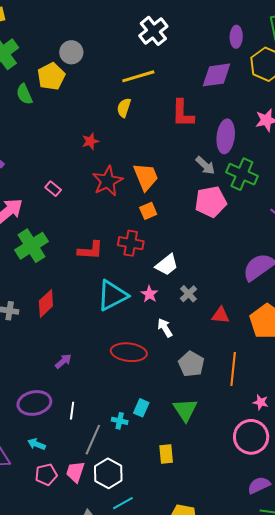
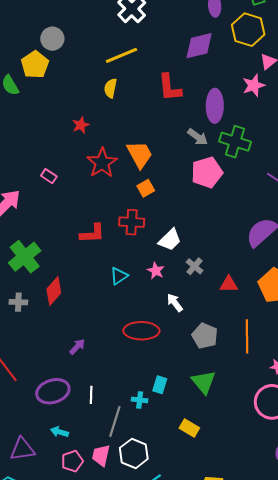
green cross: (31, 246) -> (25, 257), moved
cyan triangle: (112, 295) -> (119, 276), size x0.6
yellow rectangle: (166, 454) -> (189, 428), turned -48

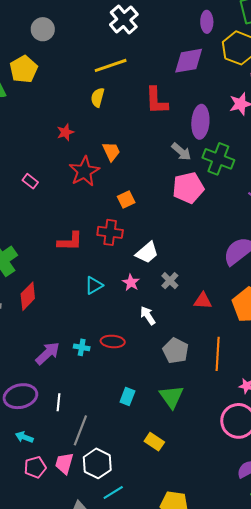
gray circle: (52, 39) -> (43, 29), moved
orange trapezoid: (140, 154) -> (111, 151), moved, size x0.7
red ellipse: (141, 331) -> (113, 341), size x0.7
purple arrow: (77, 347) -> (48, 353), size x1.5
cyan cross: (140, 400) -> (82, 347), moved

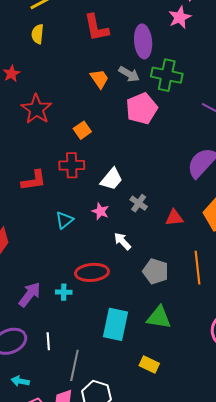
orange trapezoid: (111, 151) -> (99, 79), moved
red ellipse: (113, 341) -> (92, 272), size x1.4
cyan cross: (82, 347) -> (64, 292), moved
cyan rectangle: (127, 397) -> (115, 324), size x1.8
green triangle: (171, 397) -> (159, 317), turned -36

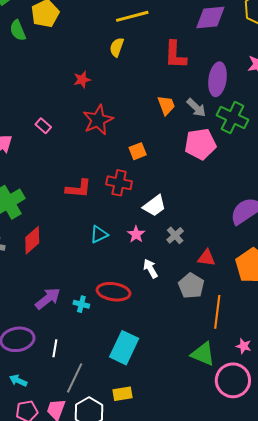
gray pentagon: (156, 271) -> (191, 286), moved
green triangle: (159, 317) -> (203, 354), moved
yellow rectangle: (149, 365) -> (123, 394), moved, turned -48

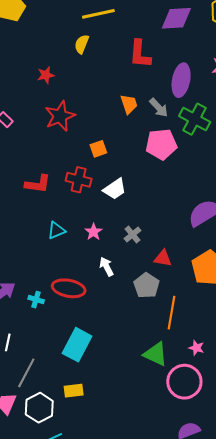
white trapezoid: (154, 206) -> (115, 189), moved

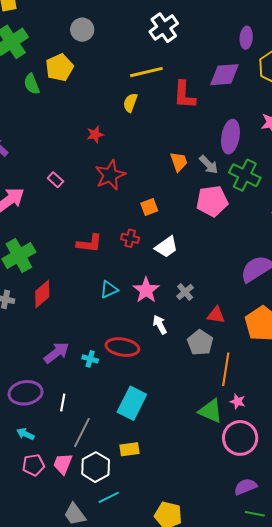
red L-shape: (140, 54) -> (184, 95), moved
red cross: (79, 180) -> (130, 238), size x0.7
pink star: (94, 232) -> (146, 290), size x1.5
pink star: (196, 348) -> (238, 402), moved

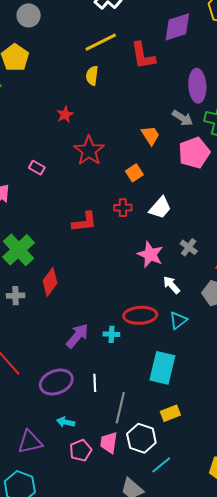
orange trapezoid: (179, 162) -> (150, 135), moved
cyan triangle: (109, 289) -> (178, 320), moved

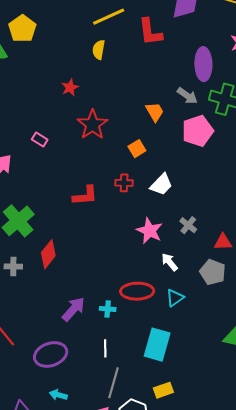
white line: (95, 383) -> (105, 348), moved

